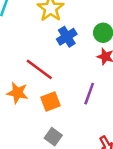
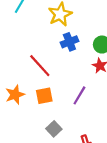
orange star: (17, 93) -> (15, 95), moved, turned 30
gray square: (53, 137) -> (54, 129), moved

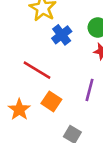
orange square: (44, 96) -> (51, 101), turned -30

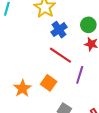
red line: (37, 70) -> (60, 55), moved

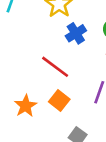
red line: (60, 55) -> (55, 67), moved

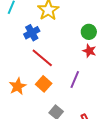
blue cross: (76, 33) -> (32, 33), moved

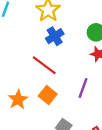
blue cross: (32, 33) -> (55, 36), moved

